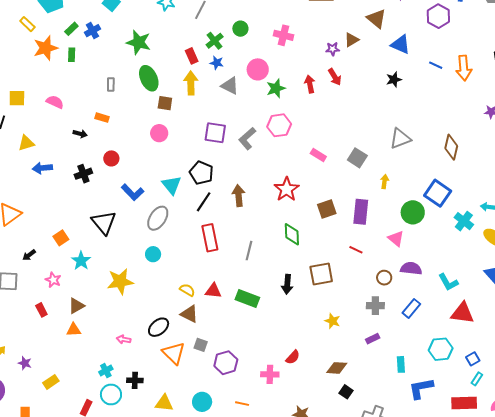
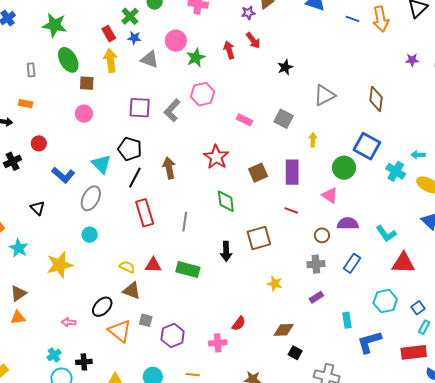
black star: (394, 80) -> (285, 67), moved
black triangle: (104, 223) -> (38, 208), size x0.6

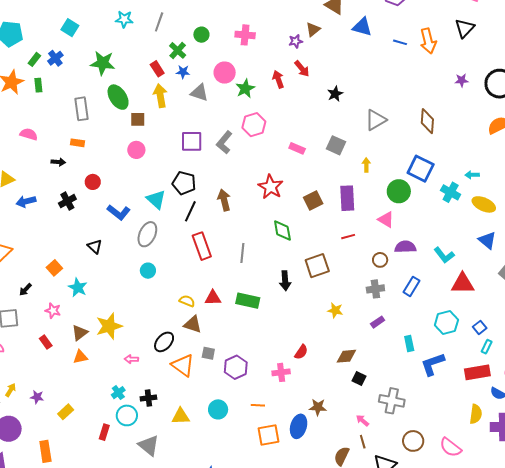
gray rectangle: (31, 70) -> (81, 109), size x1.6
red line: (291, 210) -> (348, 237), turned -32
yellow star: (60, 265) -> (109, 326), moved

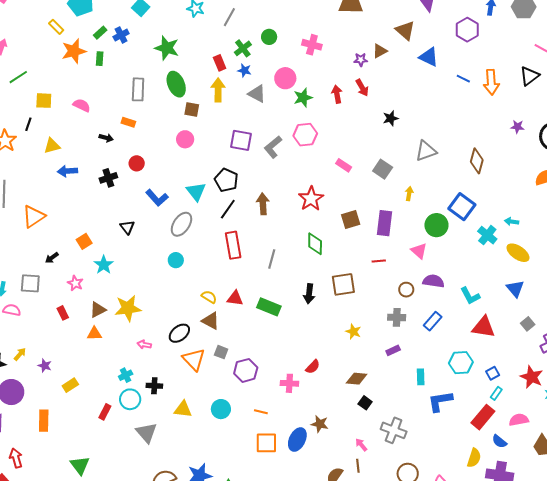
red rectangle: (477, 372) -> (483, 417), turned -50

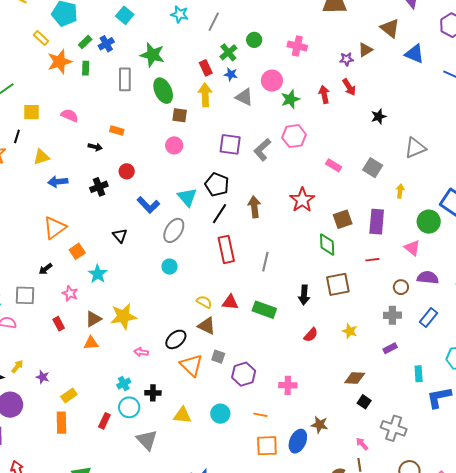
gray rectangle: (138, 89) -> (125, 79), moved
orange triangle: (34, 216) -> (55, 228), moved
green diamond: (315, 244) -> (327, 244), moved
red semicircle: (313, 367) -> (311, 335), moved
orange rectangle: (44, 421) -> (61, 423), moved

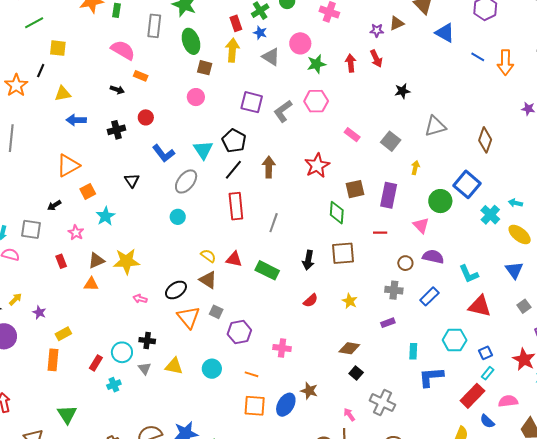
pink semicircle: (70, 115) -> (123, 50), moved, size x1.4
cyan cross: (124, 383) -> (114, 385), moved
gray triangle: (147, 440) -> (145, 368), moved, size x0.6

